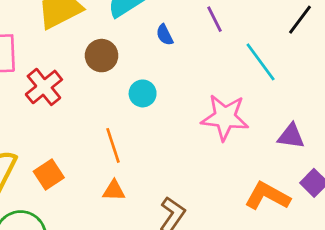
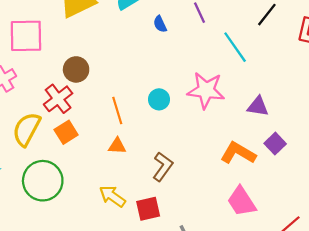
brown circle: (102, 56) -> (76, 69), moved
red cross: (44, 87) -> (58, 99), moved
cyan circle: (143, 93) -> (159, 99), moved

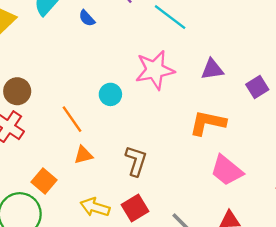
orange square: (66, 132) -> (44, 181), moved
purple square: (275, 144) -> (257, 87), moved, turned 30

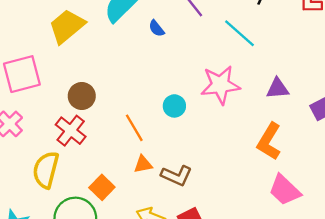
orange L-shape: (208, 123) -> (269, 141), turned -75
brown L-shape: (136, 161) -> (177, 176), moved, turned 92

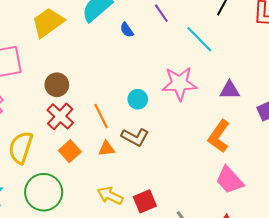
red cross: (71, 131) -> (60, 116), moved
brown L-shape: (177, 176) -> (135, 137), moved
orange square: (102, 187) -> (70, 151), moved

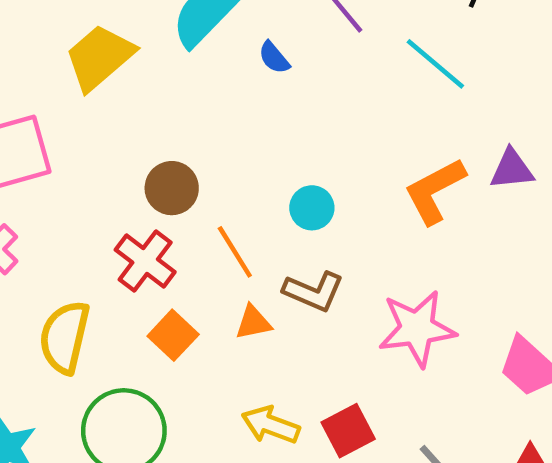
pink star: (179, 83) -> (417, 328), moved
brown circle: (57, 85) -> (172, 188), moved
orange L-shape: (219, 136) -> (435, 191), moved, turned 32

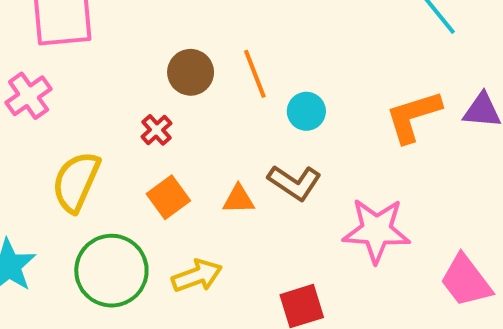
orange line: (235, 252) -> (255, 74), moved
red cross: (145, 261) -> (156, 130), size x0.6
yellow arrow: (271, 425) -> (197, 276), moved, turned 129

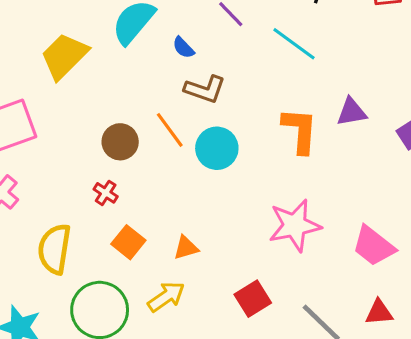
cyan circle: (306, 111) -> (217, 148), size x1.4
orange L-shape: (413, 116) -> (300, 130), turned 126
brown L-shape: (295, 183) -> (205, 89), moved
orange triangle: (238, 199) -> (186, 248), moved

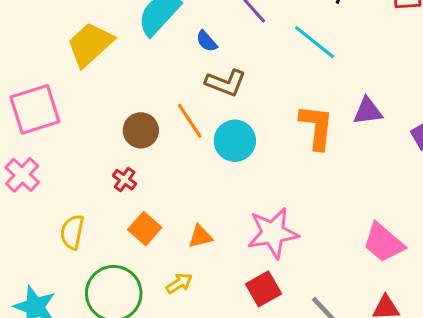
pink star: (295, 225) -> (273, 233), moved
yellow semicircle: (54, 249) -> (72, 232), size x0.7
yellow arrow: (166, 297) -> (179, 283), size x0.7

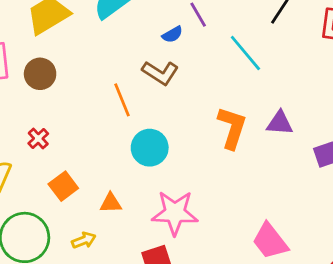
blue semicircle: (207, 41) -> (172, 34), moved, turned -90
brown circle: (141, 130) -> (40, 74), moved
cyan circle: (235, 141) -> (150, 148), moved
red cross: (125, 180) -> (38, 138), moved

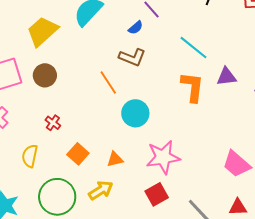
cyan line: (245, 53) -> (194, 48), moved
yellow arrow: (84, 240) -> (101, 190), size x1.4

